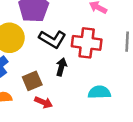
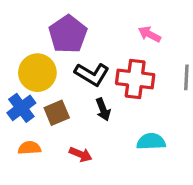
black arrow: (61, 67) -> (103, 109), turned 144
brown square: (32, 81) -> (57, 113), moved

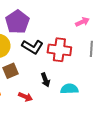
pink arrow: (150, 34) -> (82, 22), moved, turned 128
black arrow: (103, 109) -> (45, 80), moved

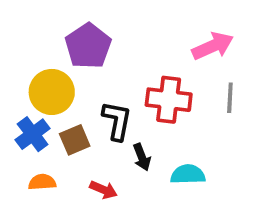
pink arrow: (82, 22) -> (213, 46), size x1.5
black L-shape: (32, 47) -> (117, 121), moved, turned -110

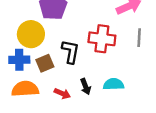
blue cross: (33, 134) -> (19, 60), turned 36
black arrow: (142, 157) -> (86, 87), moved
orange semicircle: (42, 182) -> (25, 89), size x1.6

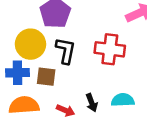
black L-shape: (70, 52) -> (66, 51), moved
brown square: (45, 63) -> (46, 77), turned 30

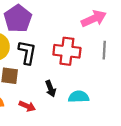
black arrow: (92, 103) -> (51, 89), moved

